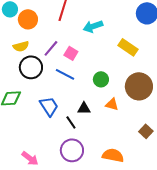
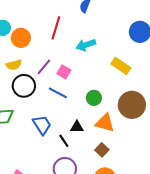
orange triangle: (112, 104) -> (105, 123), size x1.5
brown square: (146, 131) -> (102, 150), moved

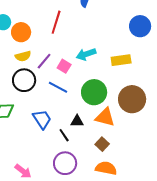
cyan arrow: (86, 45) -> (86, 54), moved
yellow semicircle: (14, 65) -> (23, 56), moved
yellow rectangle: (121, 66) -> (121, 60), turned -42
green circle: (94, 98) -> (94, 92), size x1.6

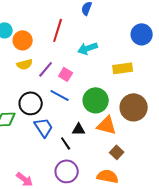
cyan arrow: (86, 54) -> (88, 48), moved
black circle: (24, 80) -> (31, 103), moved
brown square: (102, 144) -> (117, 152), moved

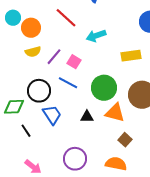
red line: (58, 30) -> (66, 18), turned -65
black line: (66, 143) -> (26, 131), moved

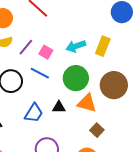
cyan arrow: (96, 36) -> (76, 46), moved
yellow rectangle: (131, 56) -> (103, 46), turned -60
blue trapezoid: (52, 115) -> (34, 113), moved, turned 65

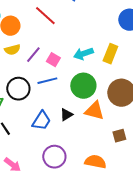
blue line: (40, 73) -> (47, 81), turned -42
black triangle: (59, 107) -> (66, 115), turned -32
brown square: (97, 130) -> (119, 136), moved, turned 32

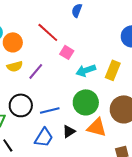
pink square: (53, 60) -> (67, 52), moved
blue line: (47, 81) -> (50, 110), moved

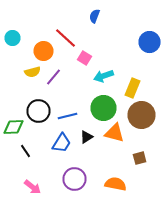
orange circle: (13, 42) -> (44, 51), moved
yellow rectangle: (113, 70) -> (132, 88), moved

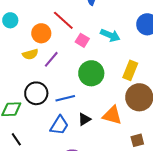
cyan arrow: (104, 76) -> (110, 35), moved, turned -138
green circle: (104, 108) -> (91, 73), moved
black line: (26, 151) -> (16, 139), moved

